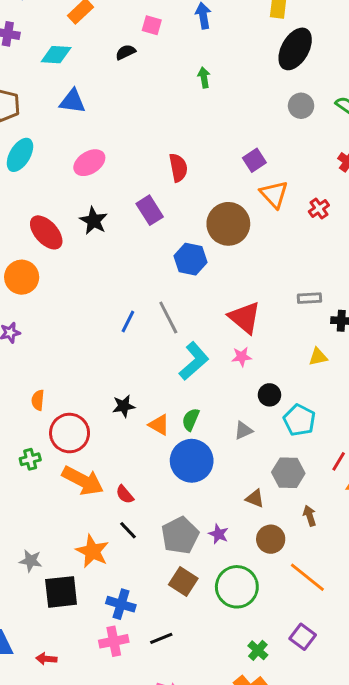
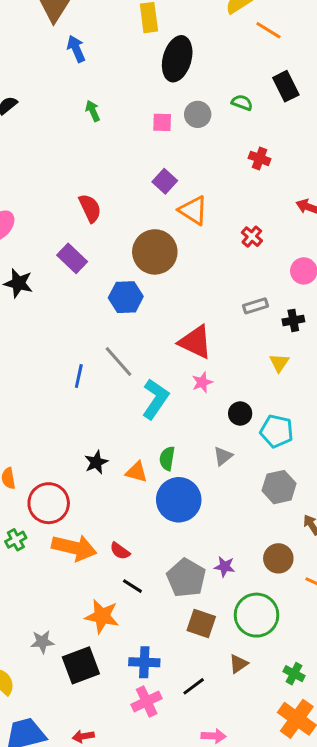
pink square: (152, 25) -> (162, 122), moved
red cross: (319, 208) -> (252, 237), moved
yellow triangle: (318, 357) -> (279, 363), turned -30
brown triangle: (255, 498) -> (238, 664), moved, turned -42

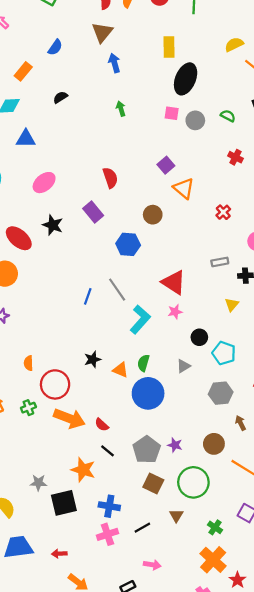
pink square: (162, 122) -> (172, 113), moved
brown circle: (155, 252) -> (153, 215), size x0.6
brown triangle: (238, 664) -> (176, 516), turned -32

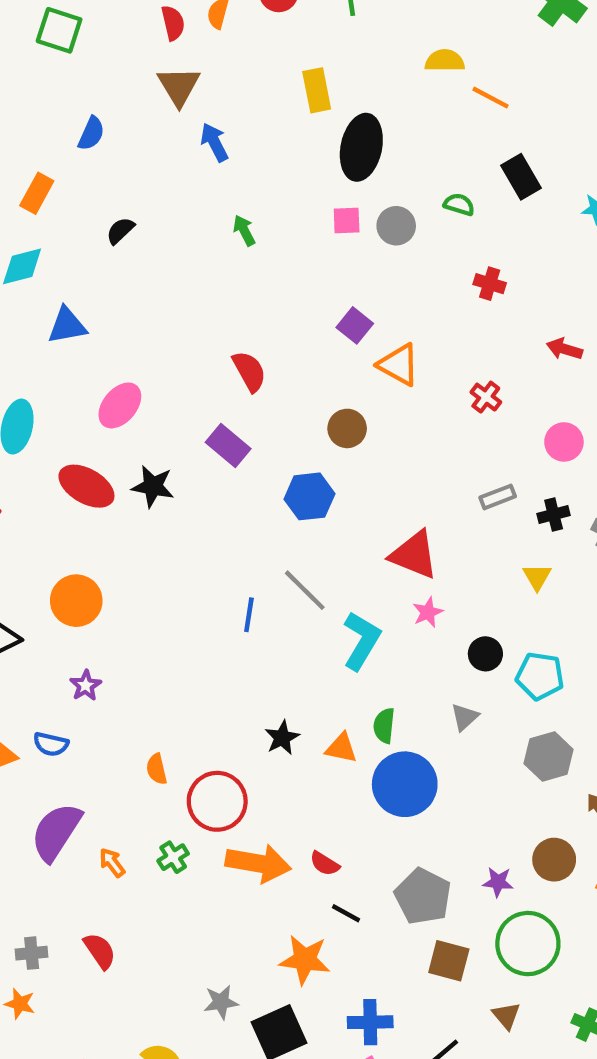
yellow semicircle: (234, 44) -> (445, 61), turned 36
red ellipse: (19, 238) -> (86, 486), moved
purple star: (175, 445) -> (498, 882), moved

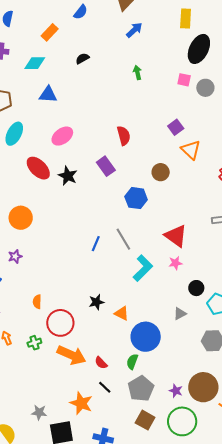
blue arrow: (214, 142) -> (134, 30), turned 60
green semicircle: (384, 726) -> (132, 362), moved
brown circle: (554, 860) -> (203, 387), size x1.5

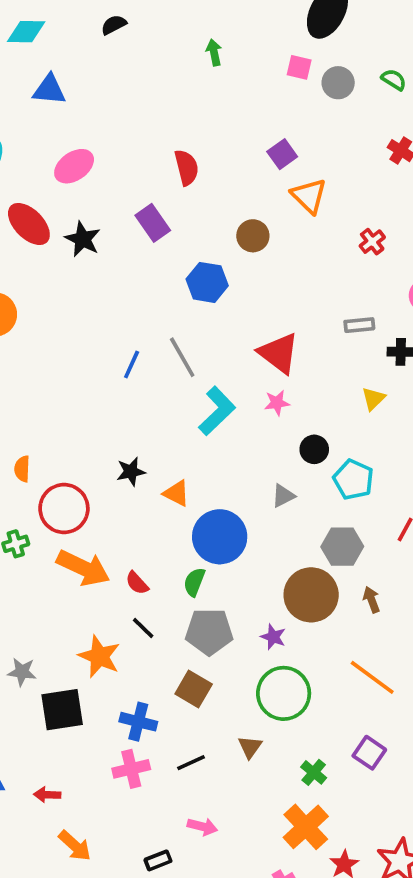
brown circle: (203, 387) -> (311, 595), moved
gray pentagon: (141, 389) -> (209, 632), turned 30
brown square: (145, 420) -> (194, 689), moved

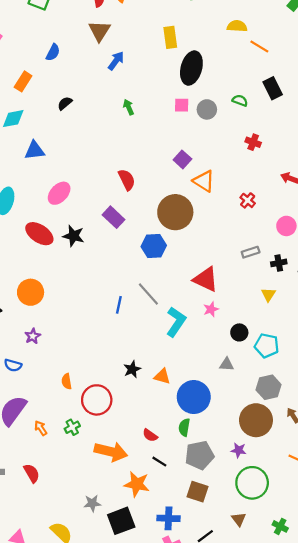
brown circle: (253, 236) -> (175, 212), size x1.8
gray triangle: (283, 496) -> (227, 364), turned 42
orange arrow: (83, 568) -> (111, 452), moved

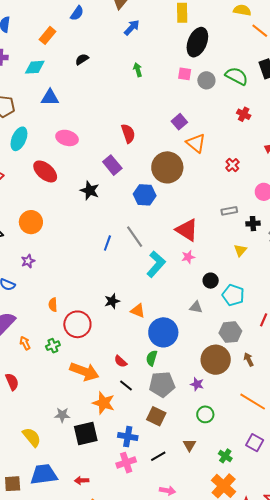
green semicircle: (240, 100) -> (237, 76), size x1.6
pink ellipse: (59, 193) -> (67, 138), turned 55
black star: (74, 236) -> (90, 191), moved
green circle: (252, 483) -> (205, 414), size x0.6

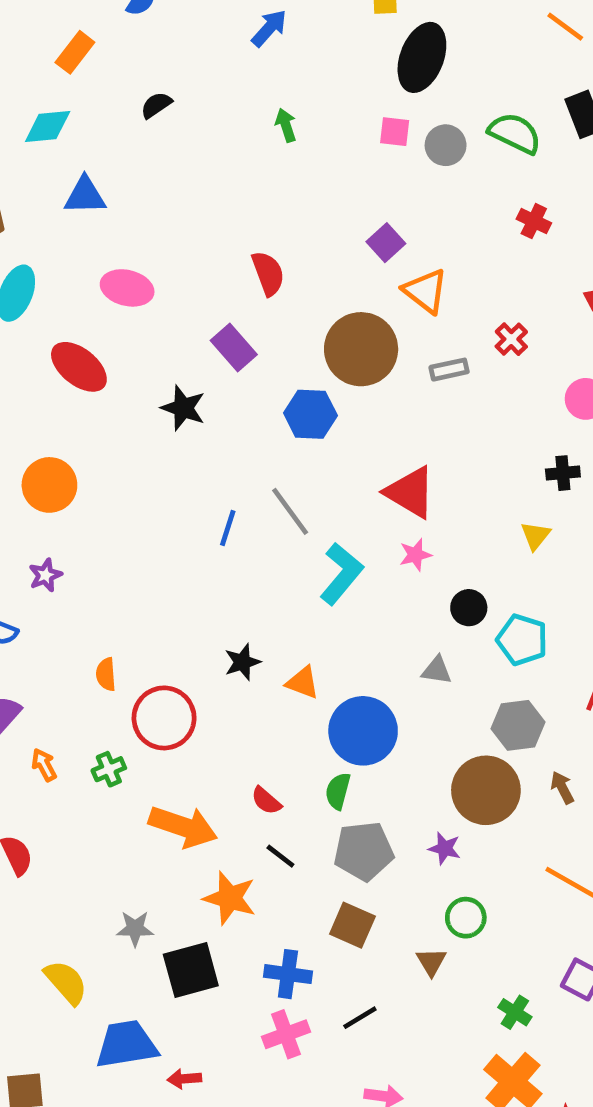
gray rectangle: (229, 211) -> (449, 370), moved
brown triangle: (190, 445) -> (431, 962), moved
blue trapezoid: (44, 475) -> (126, 1044), moved

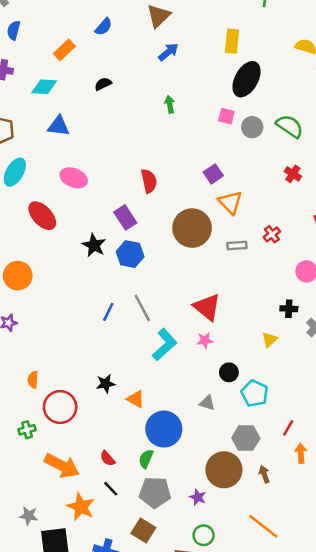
blue hexagon: (310, 414) -> (130, 254), moved

